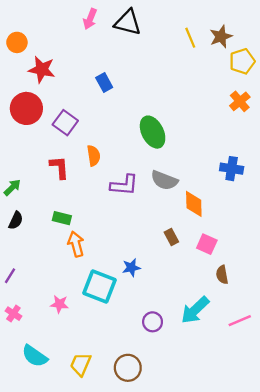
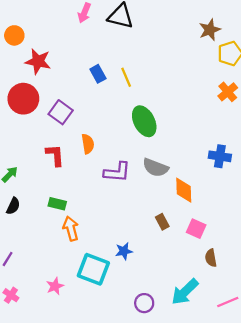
yellow line: (190, 38) -> (126, 77), moved
pink star: (59, 304) -> (55, 286), turned -30

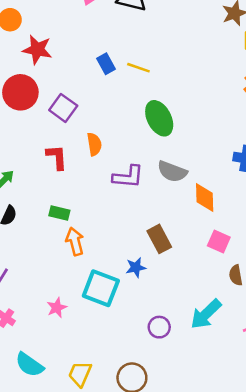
yellow line: (126, 77) -> (138, 68), turned -48
brown rectangle: (162, 222) -> (159, 239), moved, size x1.5

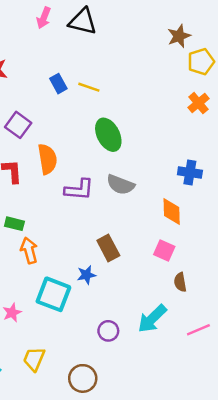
orange semicircle: (94, 144) -> (47, 159), size x1.4
orange diamond: (205, 197) -> (172, 211), moved
yellow trapezoid: (80, 374) -> (34, 359), moved

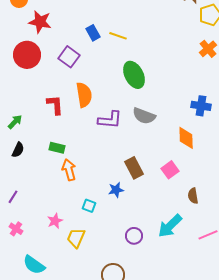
purple square: (18, 125) -> (69, 57), moved
pink square: (164, 250) -> (170, 170), moved, turned 30
cyan square: (53, 294) -> (89, 206), size x0.5
yellow trapezoid: (34, 359) -> (76, 238), moved

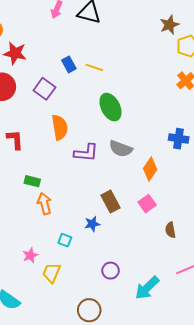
red L-shape: (55, 105) -> (15, 140), moved
orange diamond: (186, 138) -> (150, 169), moved, turned 35
cyan arrow: (170, 226) -> (147, 288), moved

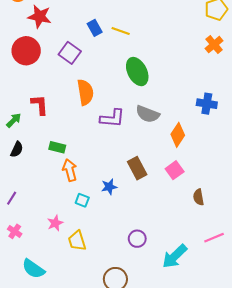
blue star: (92, 224) -> (109, 187), moved
cyan square: (65, 240) -> (82, 200), moved
yellow trapezoid: (52, 273) -> (77, 241), turned -40

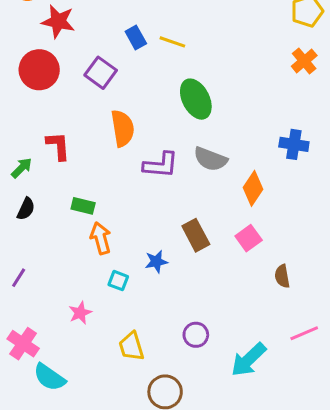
pink cross: (15, 231) -> (23, 344), moved, size x1.5
yellow trapezoid: (77, 241) -> (131, 346), moved

